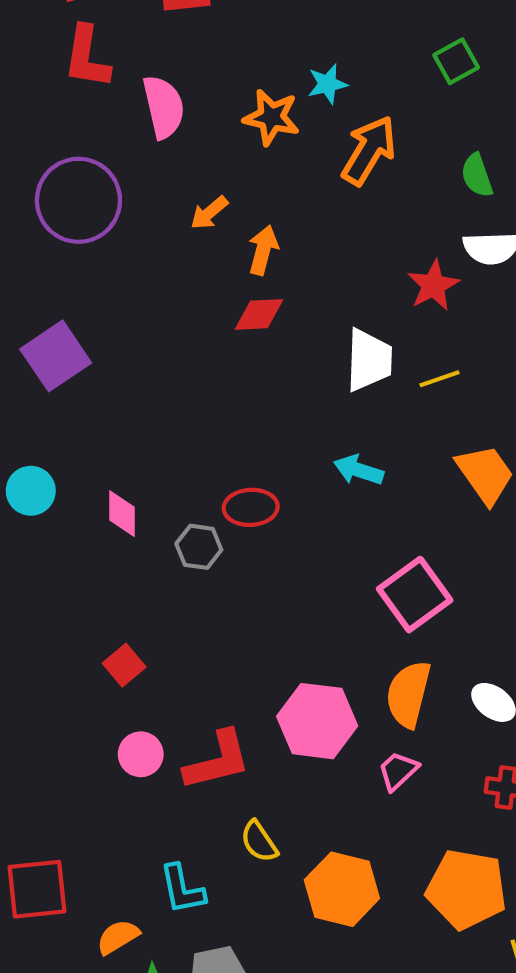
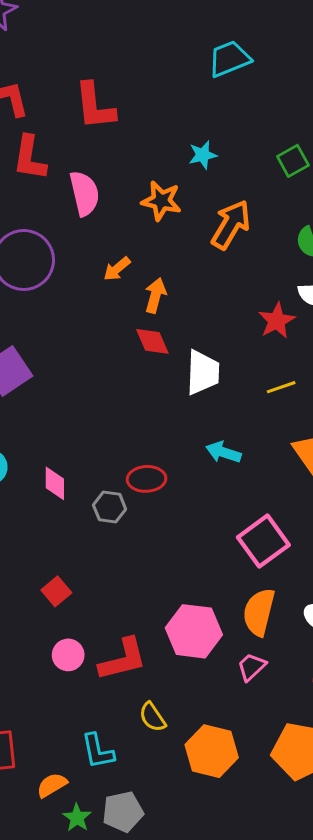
cyan star: (327, 84) -> (203, 155), moved
red diamond: (259, 314) -> (152, 341), turned 69
white trapezoid: (369, 360) -> (203, 372), moved

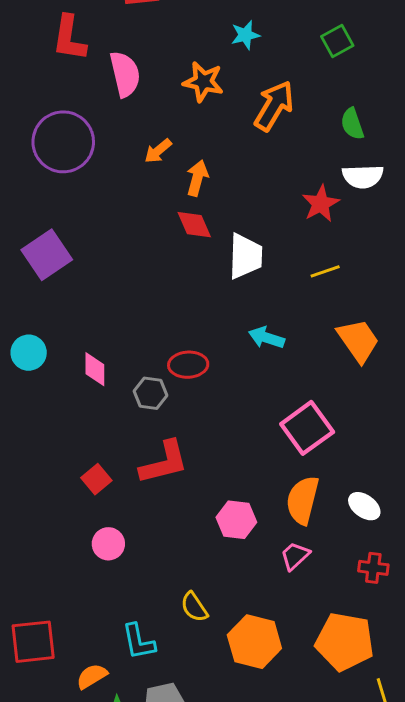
pink hexagon: (194, 631) -> (236, 520), size x0.7
red L-shape: (123, 659) -> (164, 463), moved

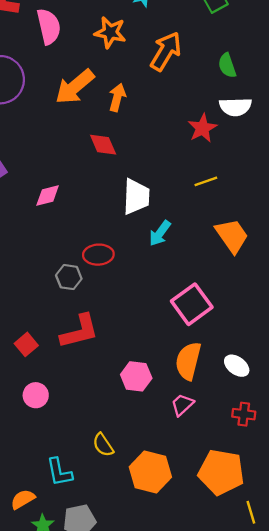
orange arrow: (158, 151) -> (75, 87), size x1.8
orange arrow: (197, 178) -> (117, 97), moved
white trapezoid: (245, 256) -> (136, 197), moved
cyan arrow: (266, 338) -> (160, 233), turned -72
pink diamond: (95, 369) -> (48, 195), moved, turned 76

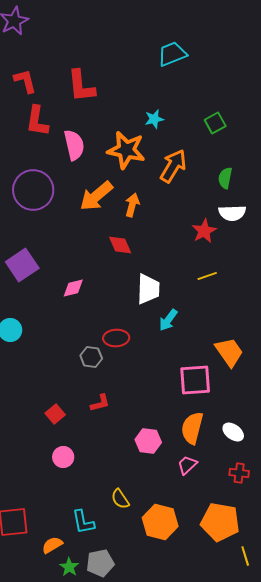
orange star: (110, 32) -> (126, 150), size x1.4
green semicircle: (227, 65) -> (225, 178), turned 30
orange trapezoid: (232, 236) -> (229, 352), moved
pink square: (192, 304) -> (195, 380), turned 32
red L-shape: (79, 331) -> (100, 403), size x0.6

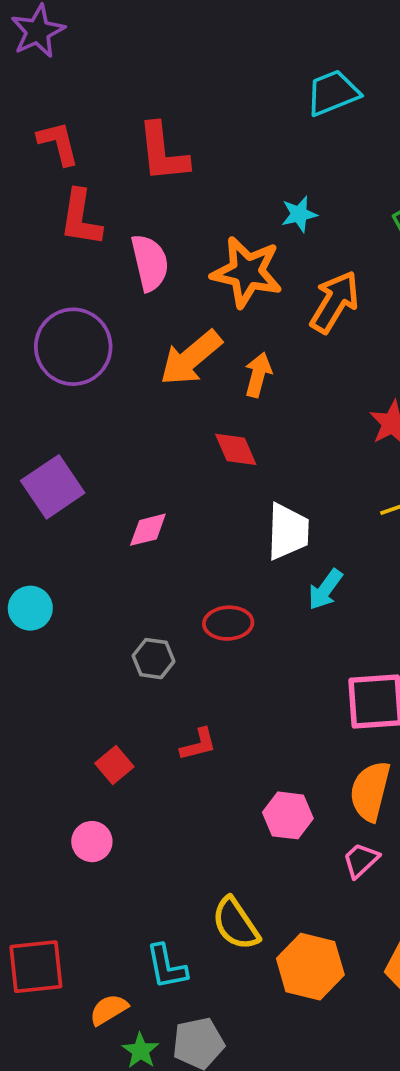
gray hexagon: (91, 357) -> (154, 659), moved
pink circle: (63, 457) -> (92, 842), moved
yellow semicircle: (120, 499) -> (236, 924), size x1.4

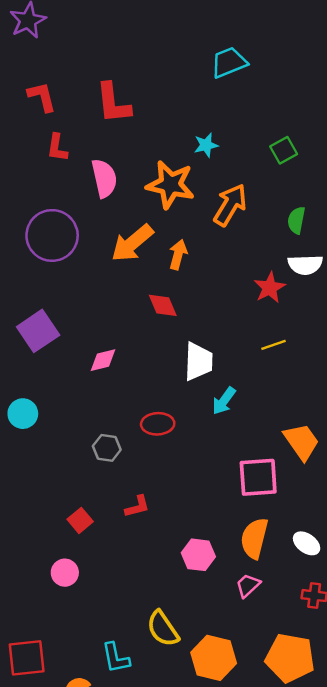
red L-shape: (81, 218) -> (57, 148), size x0.7

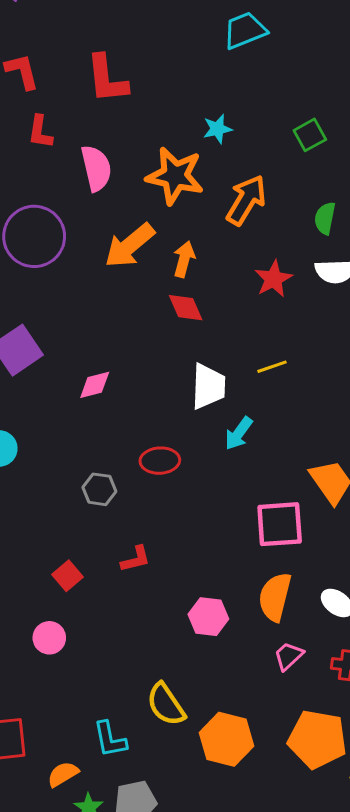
red star: (270, 288) -> (273, 279), moved
red diamond: (163, 305) -> (186, 308), moved
yellow line: (273, 345) -> (272, 367), moved
pink trapezoid: (248, 585) -> (289, 656), moved

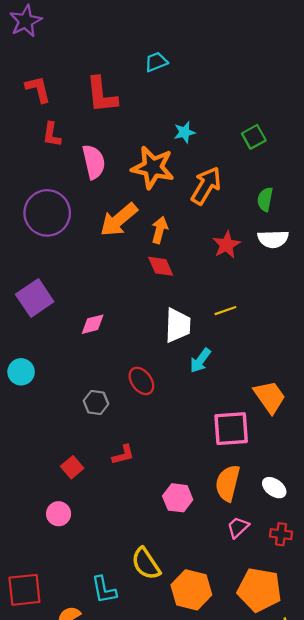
cyan trapezoid: (245, 30) -> (156, 62), moved, size x0.7
red ellipse: (160, 461) -> (141, 381), turned 56

